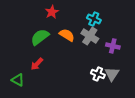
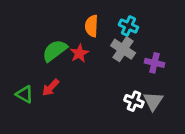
red star: (52, 12) -> (79, 53), moved
orange semicircle: (67, 35) -> (92, 26), moved, turned -119
green triangle: (18, 80) -> (25, 94), moved

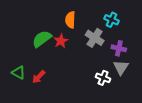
cyan cross: (128, 26) -> (111, 20), moved
red arrow: (51, 87) -> (39, 77), moved
gray triangle: (153, 101) -> (121, 67), moved

